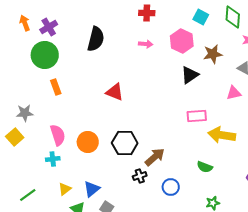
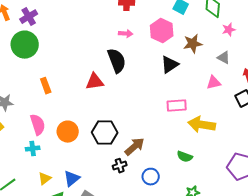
black semicircle: (96, 39) -> (117, 61), moved, turned -35
orange rectangle: (56, 87) -> (46, 86), moved
red triangle: (115, 92) -> (95, 82), turned -30

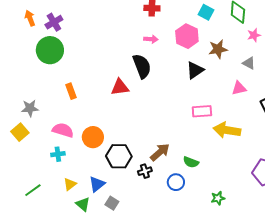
pink semicircle: (38, 125) -> (63, 130), turned -55
black hexagon: (105, 133) -> (119, 156), moved
green semicircle: (185, 157) -> (191, 162), moved

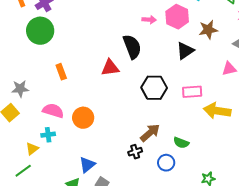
pink arrow: (151, 39) -> (149, 20), moved
black hexagon: (119, 156) -> (154, 88), moved
yellow triangle: (70, 184) -> (32, 149), moved

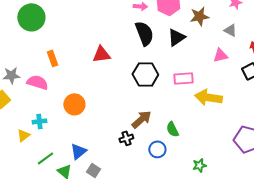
black semicircle: (132, 47) -> (144, 33), moved
pink semicircle: (53, 111) -> (37, 82), moved
green semicircle: (181, 143) -> (172, 129), turned 42
green line: (23, 171) -> (45, 158), moved

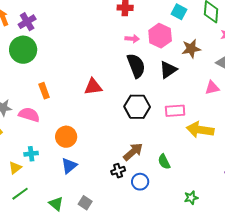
blue circle: (157, 149) -> (140, 182), moved
blue triangle: (78, 151) -> (69, 166), moved
green line: (45, 158) -> (20, 194), moved

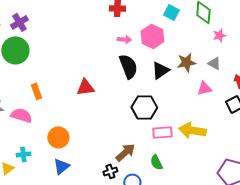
brown star: (191, 49) -> (186, 62), moved
black hexagon: (137, 107) -> (144, 107), moved
pink rectangle: (175, 111) -> (162, 132), moved

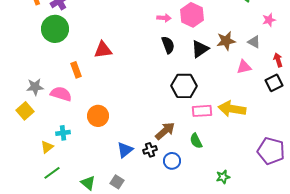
pink star: (219, 35) -> (269, 20), moved
black semicircle: (128, 66) -> (168, 45), size x0.7
red triangle: (85, 87) -> (103, 50), moved
blue triangle: (61, 166) -> (125, 150), moved

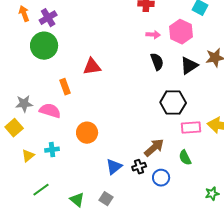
yellow triangle: (47, 147) -> (28, 156), moved

